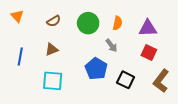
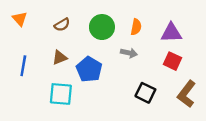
gray arrow: (111, 45) -> (129, 53), turned -40
blue pentagon: (96, 69) -> (89, 69), moved

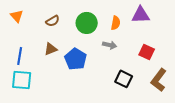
purple triangle: (171, 33) -> (141, 15), moved
cyan square: (61, 94) -> (22, 80), moved

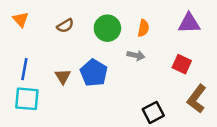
purple triangle: (141, 15) -> (189, 23), moved
brown triangle: (51, 49) -> (63, 76), moved, turned -40
black square: (124, 79) -> (153, 112), moved, turned 36

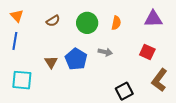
gray arrow: (136, 55) -> (105, 52), moved
blue line: (24, 69) -> (15, 41), moved

